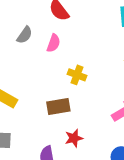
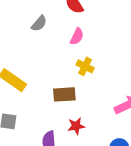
pink semicircle: (53, 43) -> (77, 36), moved

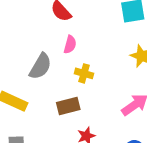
gray semicircle: (39, 24) -> (40, 66), moved, size x1.5

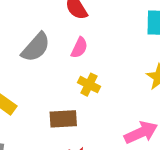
gray semicircle: (40, 66) -> (36, 47), moved

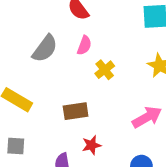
yellow cross: (89, 85) -> (105, 70), moved, turned 30

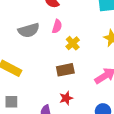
gray semicircle: (45, 49) -> (29, 30), turned 40
brown rectangle: (76, 111) -> (65, 70), moved

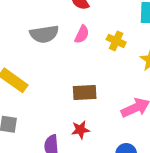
yellow cross: (73, 43) -> (116, 41), moved, turned -32

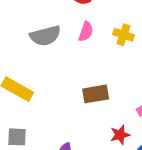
red star: (80, 130) -> (120, 135), moved

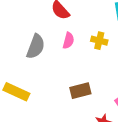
gray semicircle: (45, 36) -> (36, 47), turned -50

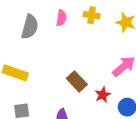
brown rectangle: (80, 91) -> (77, 81), moved, turned 66

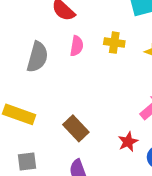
brown rectangle: (77, 81) -> (76, 128), moved

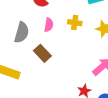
brown rectangle: (76, 128) -> (42, 53), moved

